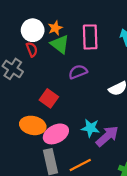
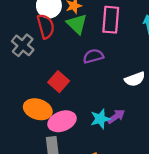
red semicircle: (32, 49) -> (46, 26), size x1.5
cyan star: (90, 128) -> (100, 119), turned -30
purple arrow: (107, 136) -> (116, 116), moved, size x0.7

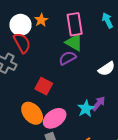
green triangle: (77, 24) -> (74, 42), moved
orange ellipse: (38, 109) -> (32, 113), turned 45

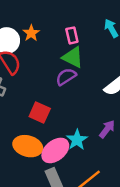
pink rectangle: (75, 24) -> (72, 35), size x0.6
cyan star: (86, 109) -> (77, 140), moved
orange ellipse: (32, 113) -> (28, 146), turned -30

